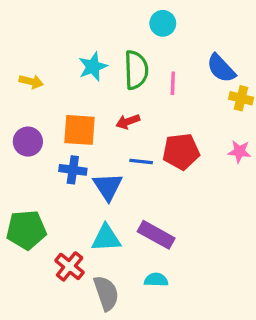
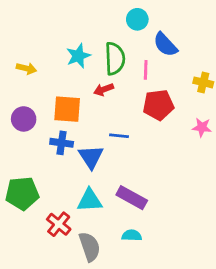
blue semicircle: (221, 68) -> (165, 45), moved
red arrow: (128, 122) -> (104, 89), moved
red pentagon: (181, 152) -> (158, 105), moved

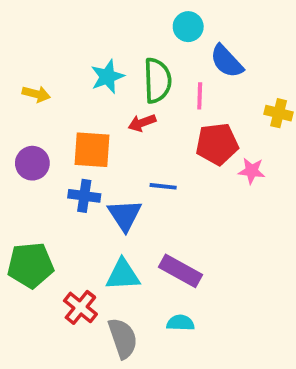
pink star: (202, 127) -> (252, 171), moved

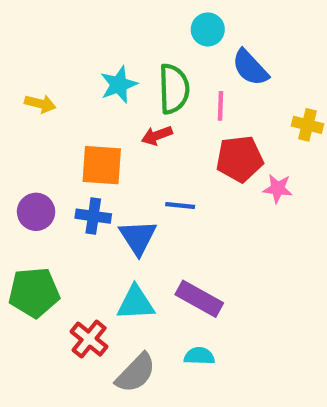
purple circle: (32, 163) -> (36, 212), moved
gray semicircle: (123, 338) -> (136, 373), turned 63

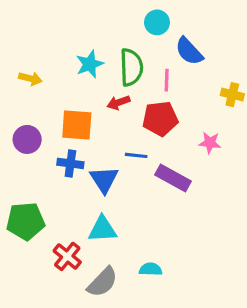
red pentagon: (240, 159) -> (160, 119), moved
purple circle: (36, 212) -> (27, 139), moved
purple rectangle: (199, 299) -> (173, 178), moved

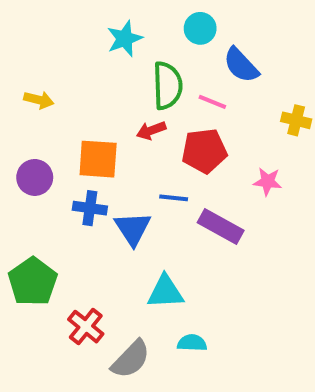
cyan star: (90, 64) -> (125, 39), moved
pink line: (167, 80) -> (212, 102), turned -70
green pentagon: (26, 221) -> (33, 282), turned -30
cyan triangle: (102, 229) -> (165, 292), moved

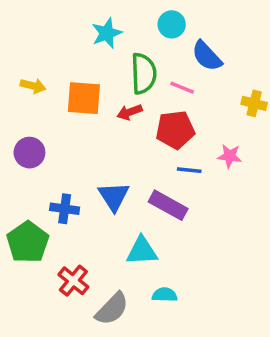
orange square: (98, 159) -> (84, 98), moved
blue line: (174, 198) -> (189, 170), moved
blue cross: (90, 208) -> (65, 209), moved
purple rectangle: (221, 226) -> (168, 205), moved

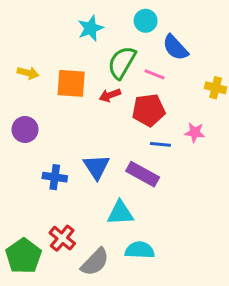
green semicircle: (144, 74) -> (122, 62), turned -148
green pentagon: (28, 242) -> (23, 256), moved
cyan semicircle: (165, 295) -> (140, 250), size x1.4

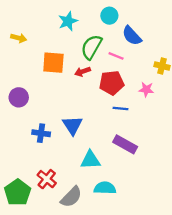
yellow arrow: (28, 73) -> (19, 38), moved
pink star: (195, 132) -> (146, 90), moved
purple rectangle: (143, 174) -> (125, 144), moved

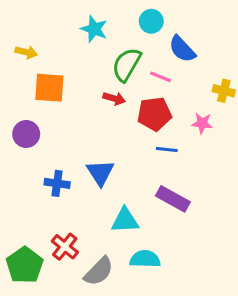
cyan star: (68, 21) -> (94, 29), turned -30
orange square: (53, 63) -> (49, 88), moved
red arrow: (83, 72) -> (114, 98), turned -144

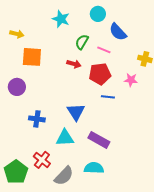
green semicircle: (127, 65) -> (82, 42), size x0.7
blue triangle: (100, 173) -> (76, 112), moved
purple rectangle: (173, 199) -> (99, 140), moved
cyan triangle: (125, 220) -> (65, 138), moved

